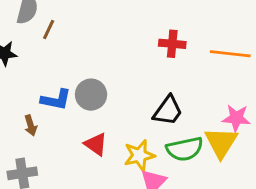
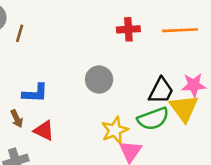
gray circle: (91, 95) -> (99, 79), moved
black trapezoid: (168, 111) -> (161, 91), moved
red triangle: (96, 144) -> (44, 130), moved

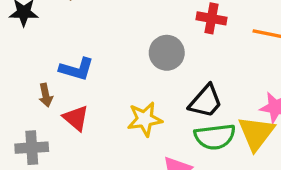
gray circle: (99, 79) -> (167, 53), moved
black trapezoid: (161, 91) -> (206, 101), moved
yellow star: (115, 130) -> (145, 119), moved

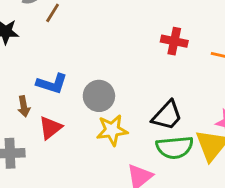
gray circle: (167, 53) -> (99, 96), moved
red triangle: (76, 118) -> (50, 128), turned 40

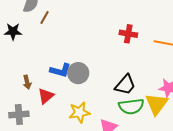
blue L-shape: (52, 84) -> (60, 70), moved
yellow star: (112, 130) -> (79, 112), moved

